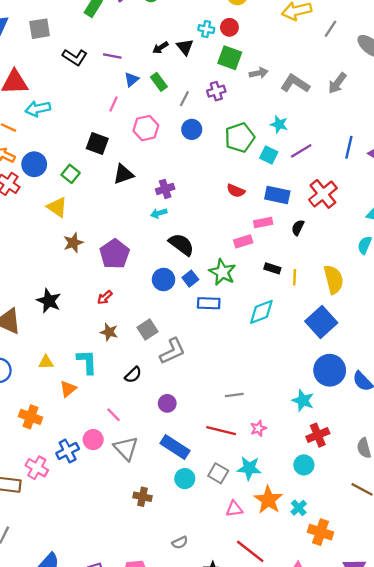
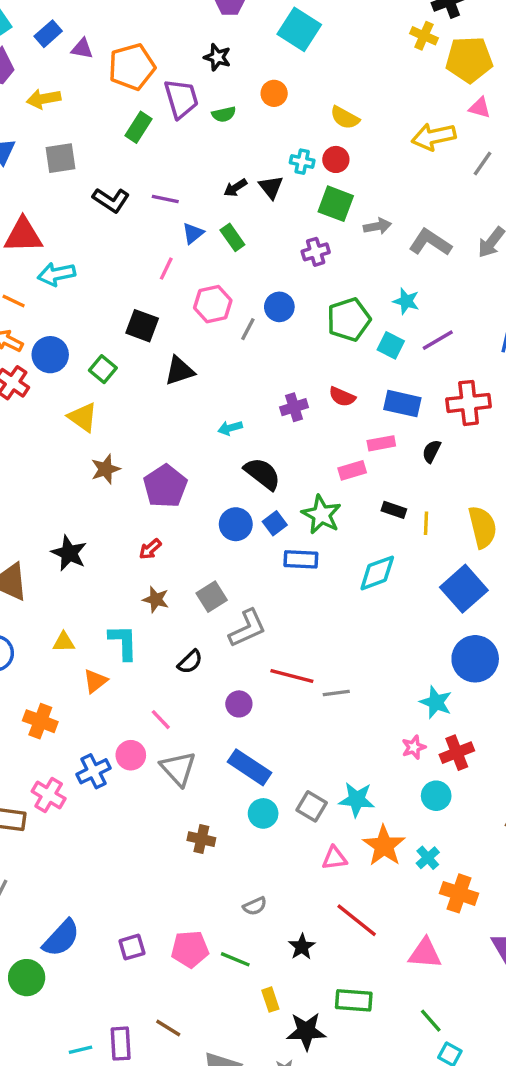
gray line: (184, 99) -> (248, 329), moved
purple cross: (165, 189) -> (294, 407), moved
red cross: (323, 194) -> (469, 403), turned 32
pink star: (258, 428) -> (414, 747), moved
red line: (221, 431) -> (292, 676), moved

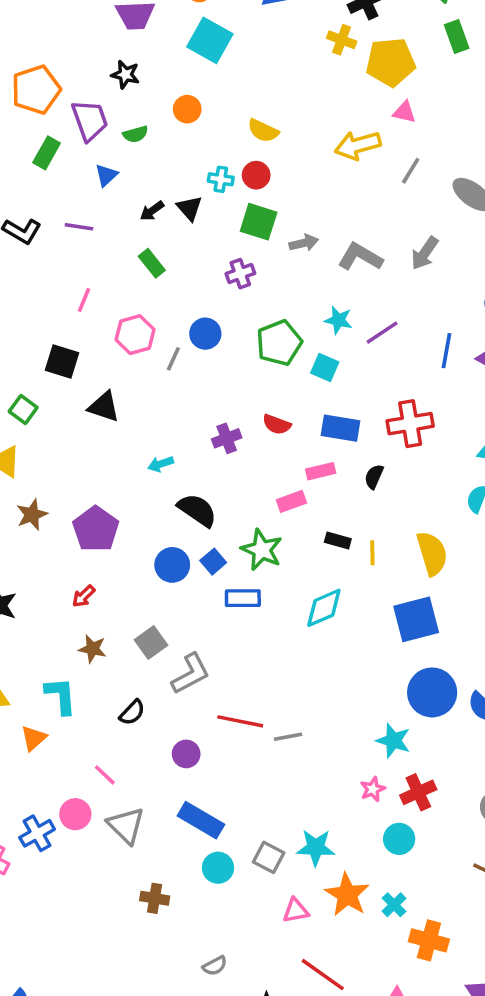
blue triangle: (193, 233) -> (106, 175), moved
purple line: (438, 340) -> (382, 333), moved
black triangle: (179, 371) -> (104, 407), turned 40
blue square: (464, 589) -> (416, 619), turned 30

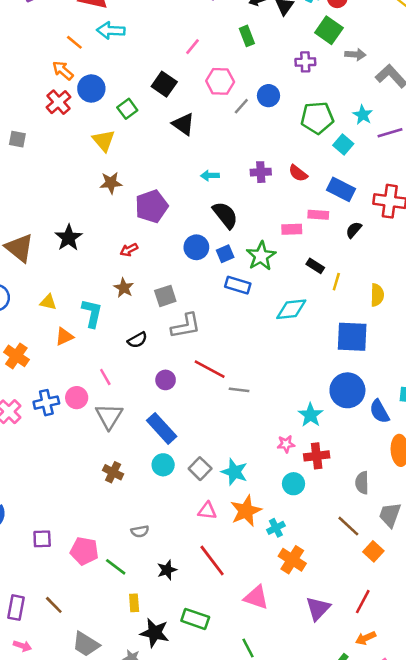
yellow semicircle: (432, 553) -> (377, 295), size x0.7

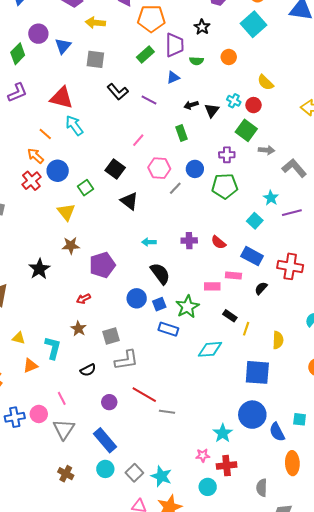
cyan arrow: (111, 30) -> (74, 125), turned 50
blue circle: (269, 96) -> (195, 169), moved
green pentagon: (317, 118) -> (225, 186), moved
black star: (69, 238) -> (39, 269), moved

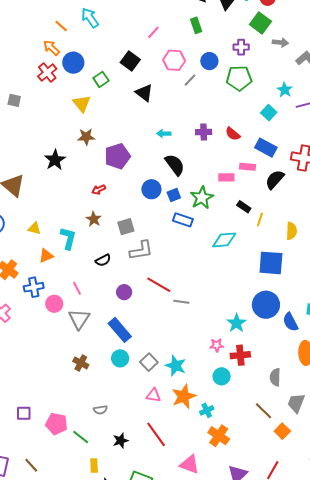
black semicircle: (261, 288) -> (275, 179), size x1.5
blue cross: (15, 417) -> (34, 287), moved

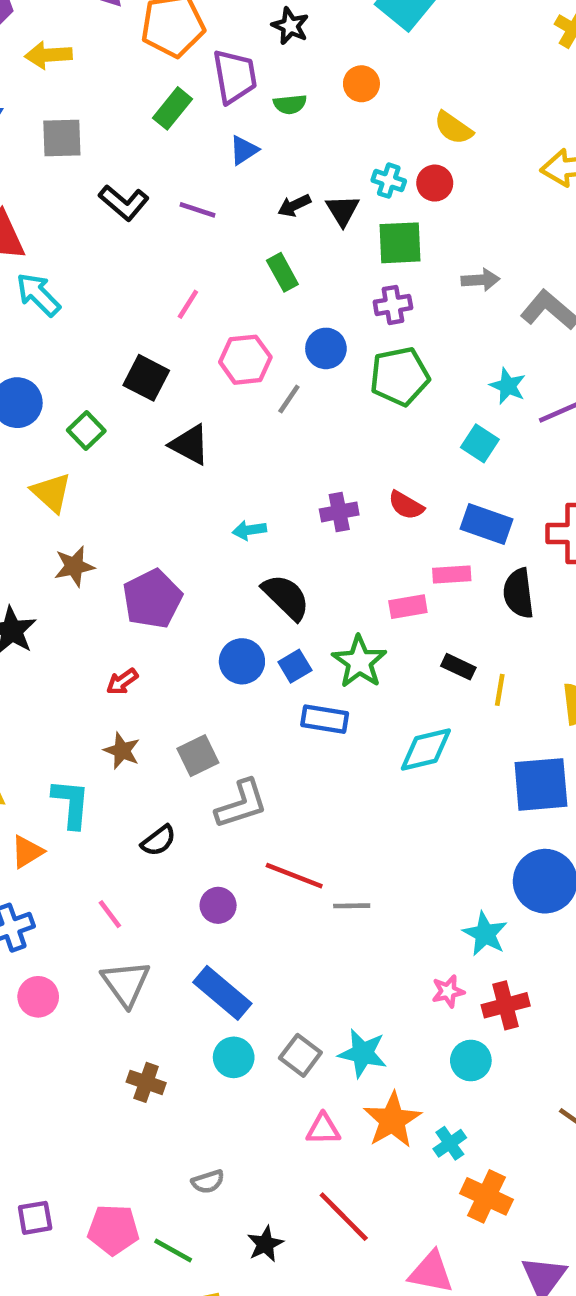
green square: (260, 23) -> (400, 243), moved, turned -30
black semicircle: (275, 179) -> (519, 593), turned -40
pink circle: (54, 304) -> (38, 997), moved

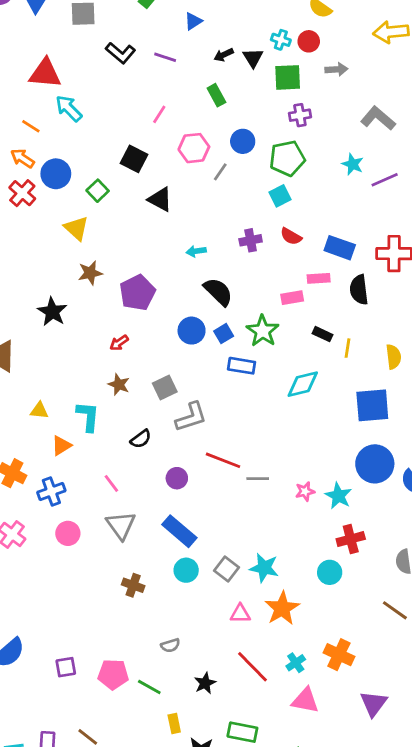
gray arrow: (480, 280) -> (336, 69), moved
purple cross: (393, 305) -> (300, 115), moved
cyan square: (480, 443) -> (280, 196), moved, turned 30
pink star: (448, 991) -> (305, 491), moved
cyan cross: (450, 1143) -> (296, 663), moved

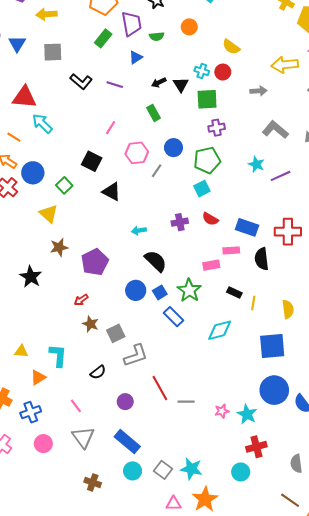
gray arrow: (336, 69) -> (259, 91), moved
blue rectangle: (242, 366) -> (173, 317), turned 36
brown star: (119, 385) -> (91, 324), moved
red line: (223, 460) -> (160, 388), turned 40

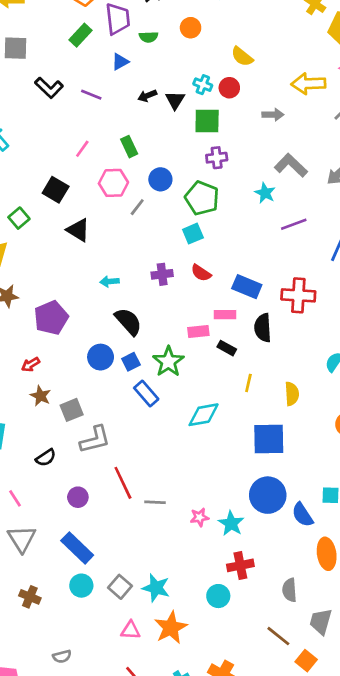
green rectangle: (154, 113) -> (129, 147), moved
green pentagon: (207, 160) -> (202, 198), turned 30
cyan star: (256, 164) -> (265, 193), moved
black rectangle: (234, 292) -> (227, 348), moved

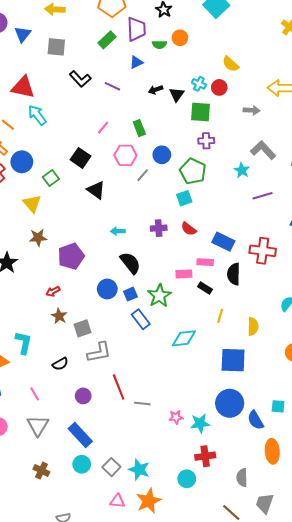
orange circle: (191, 28) -> (180, 38), moved
cyan star: (231, 523) -> (200, 423), turned 30

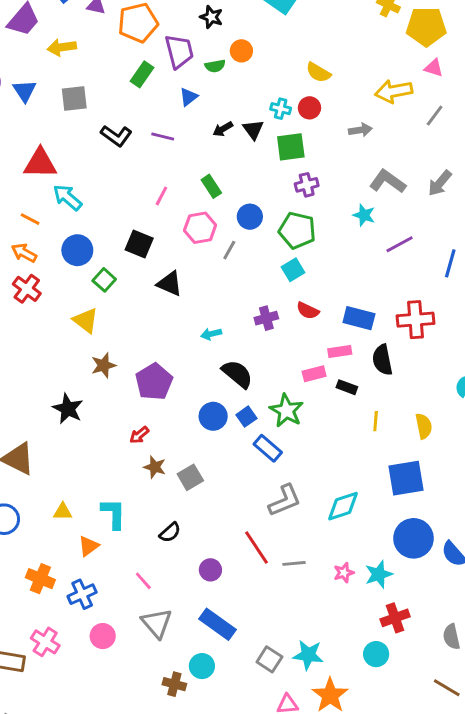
blue circle: (22, 162) -> (77, 250), moved
cyan diamond: (184, 338) -> (343, 506), moved
gray L-shape: (99, 352) -> (285, 500), moved
cyan circle: (82, 464) -> (202, 666), moved

